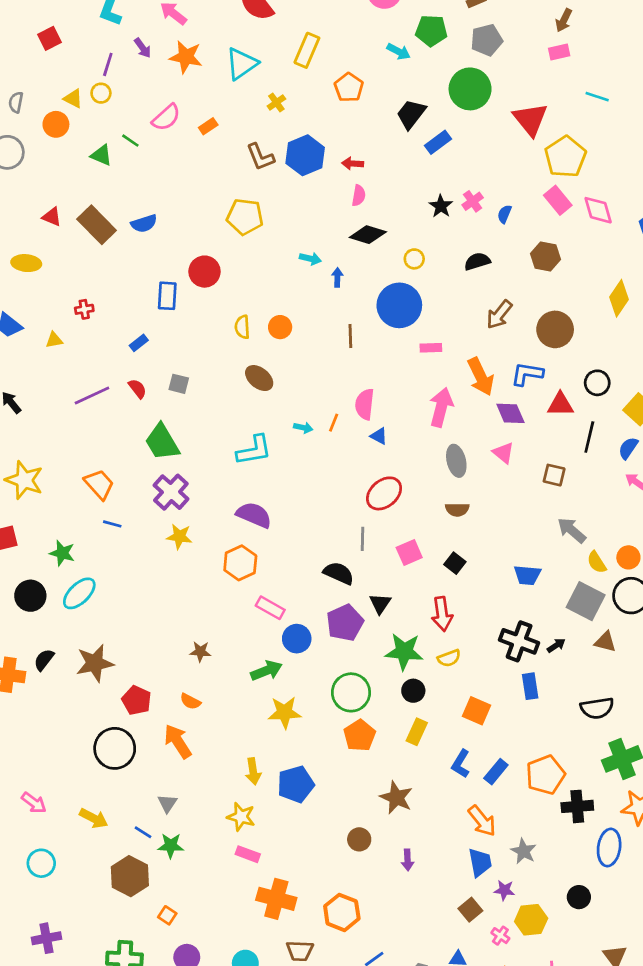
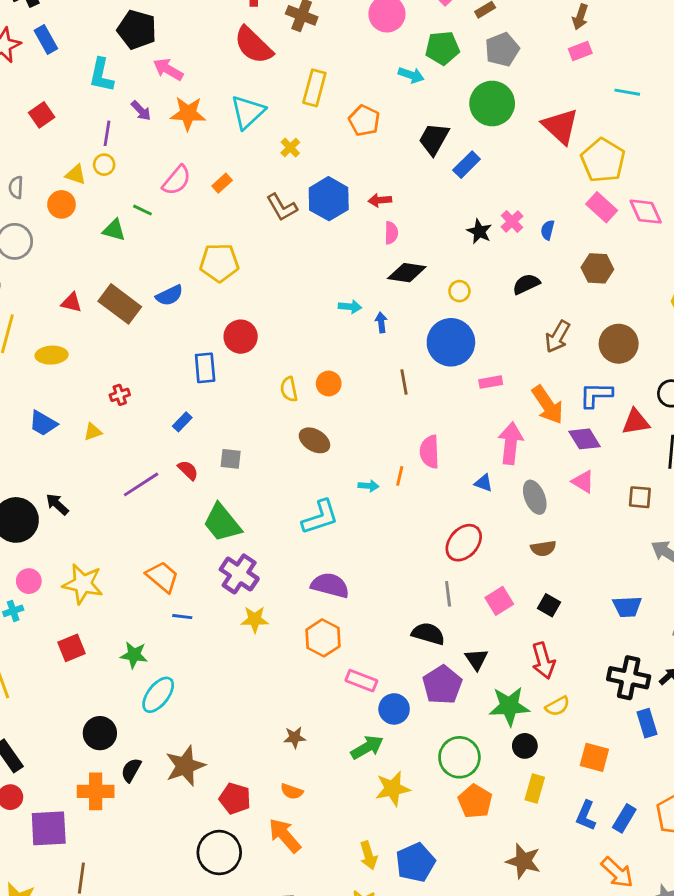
yellow pentagon: (245, 217) -> (219, 263), moved
blue triangle: (379, 436) -> (484, 483), moved
black circle: (30, 596) -> (100, 733), moved

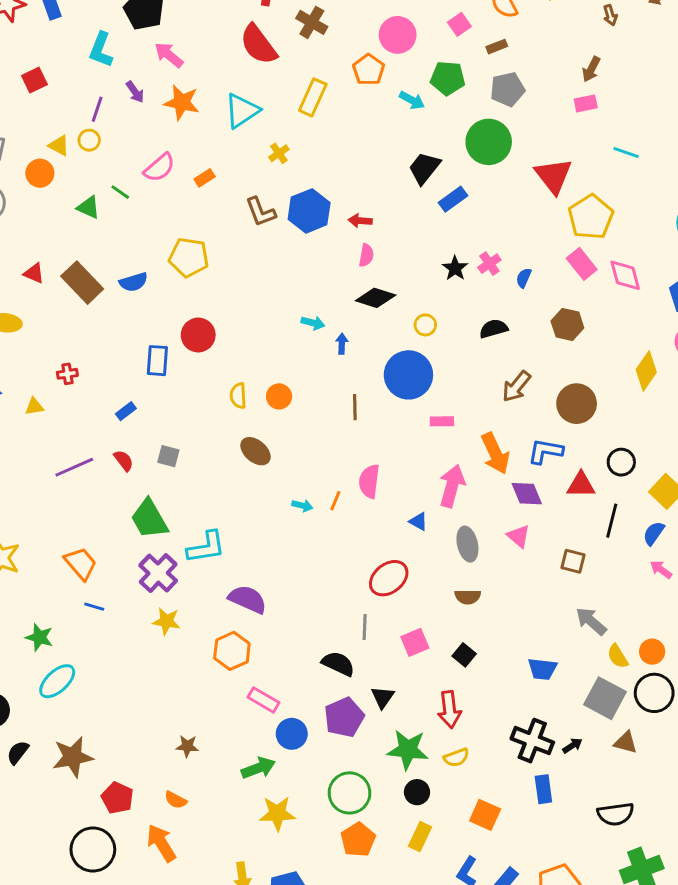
orange pentagon: (364, 121) -> (369, 70), moved
cyan L-shape: (320, 517) -> (206, 547), moved

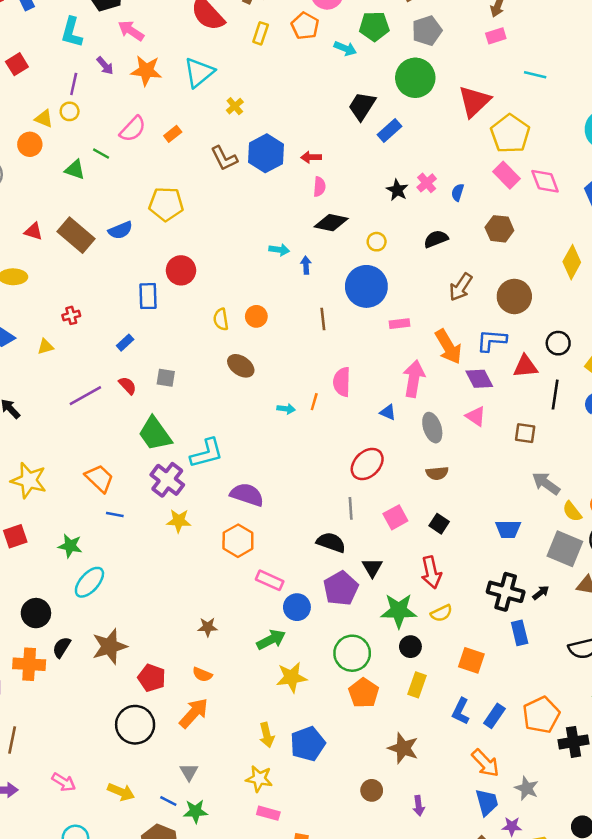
yellow rectangle: (313, 97) -> (261, 33), moved, size x0.7
red triangle: (553, 176) -> (474, 101), turned 30
orange arrow: (161, 843) -> (194, 713), turned 80

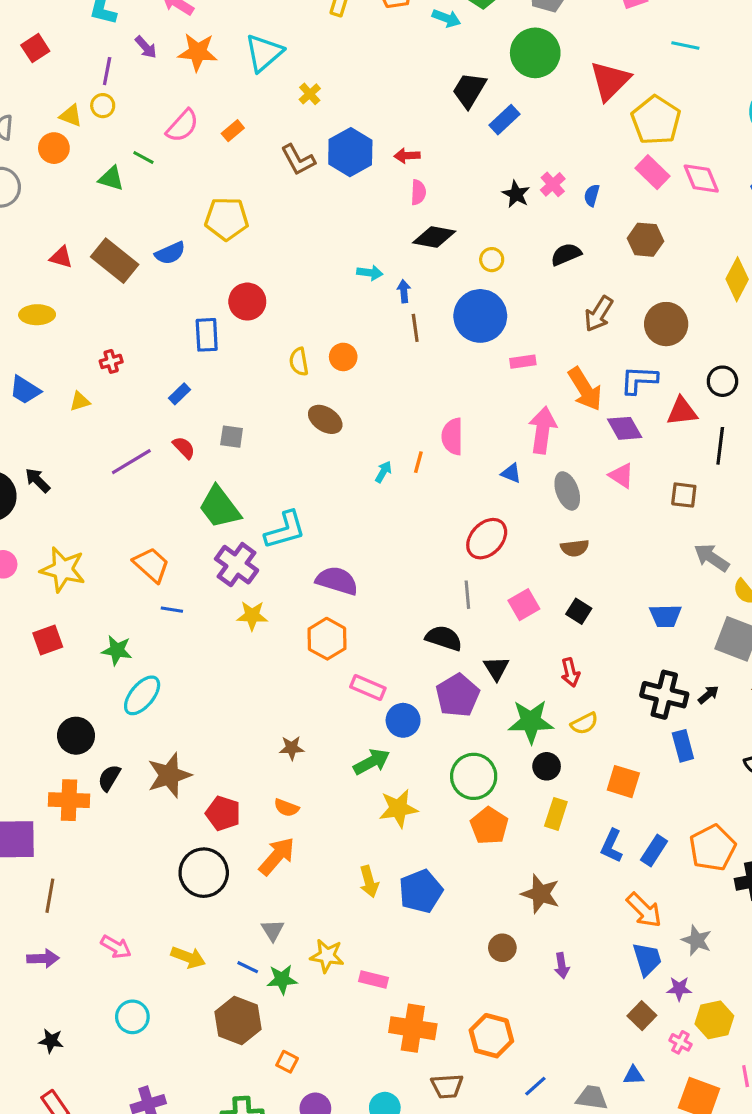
brown line: (323, 319) -> (415, 328), moved
cyan arrow: (286, 409) -> (383, 472), turned -66
red arrow: (431, 572) -> (570, 672), size x0.7
yellow star: (259, 779) -> (327, 956), moved

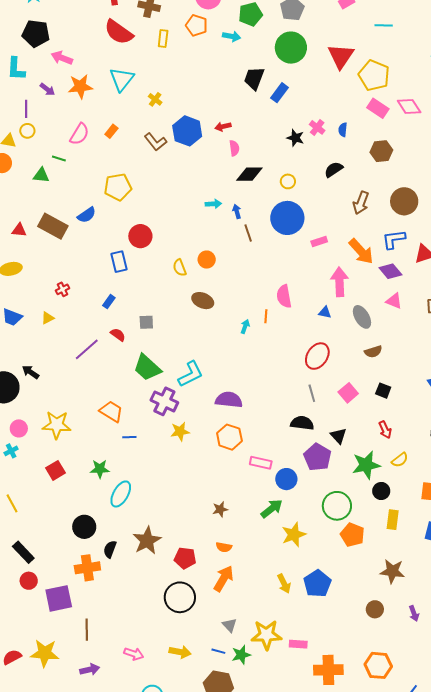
yellow star: (327, 956) -> (266, 635), size x1.4

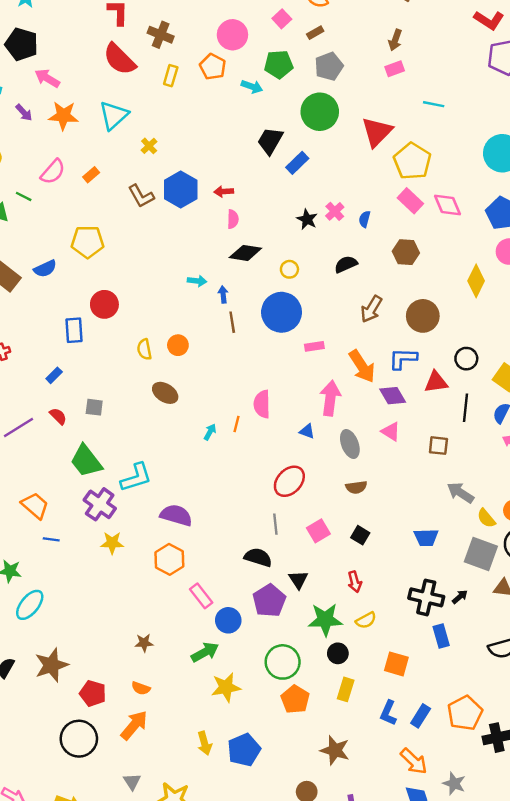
pink rectangle: (261, 463) -> (201, 596), turned 30

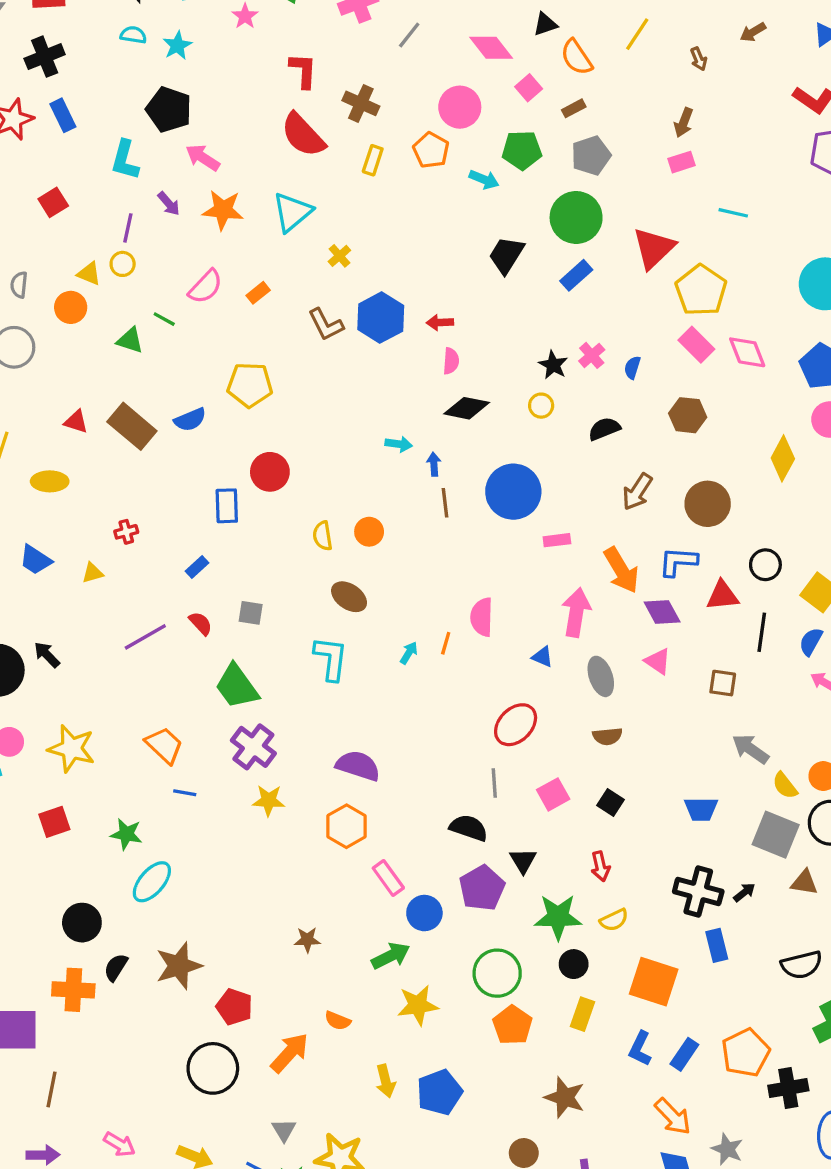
blue rectangle: (297, 163) -> (576, 275), moved
yellow circle: (289, 269) -> (541, 406), moved
cyan L-shape: (136, 477) -> (331, 659), moved, turned -68
orange square: (396, 664) -> (654, 982), size x1.4
orange semicircle: (141, 688) -> (338, 1021), moved

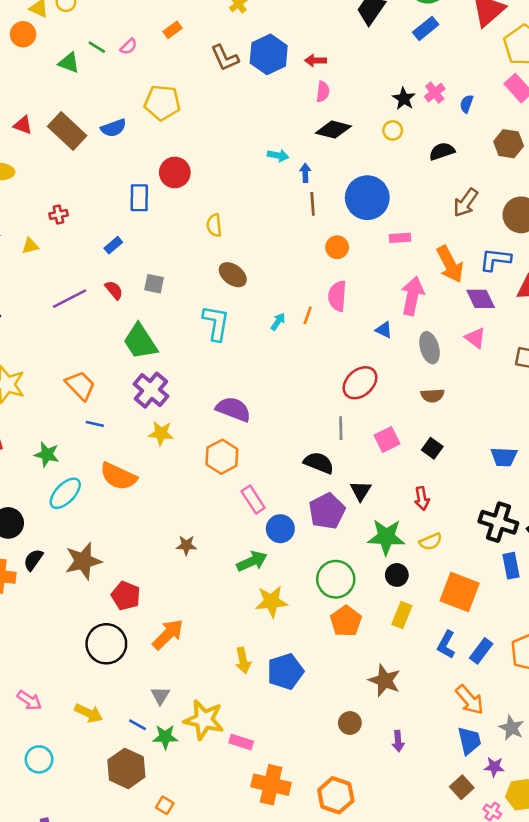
pink semicircle: (206, 287) -> (129, 46), moved, size x0.6
orange circle: (369, 532) -> (337, 247), moved
orange semicircle: (338, 1021) -> (118, 476), moved, size x1.8

